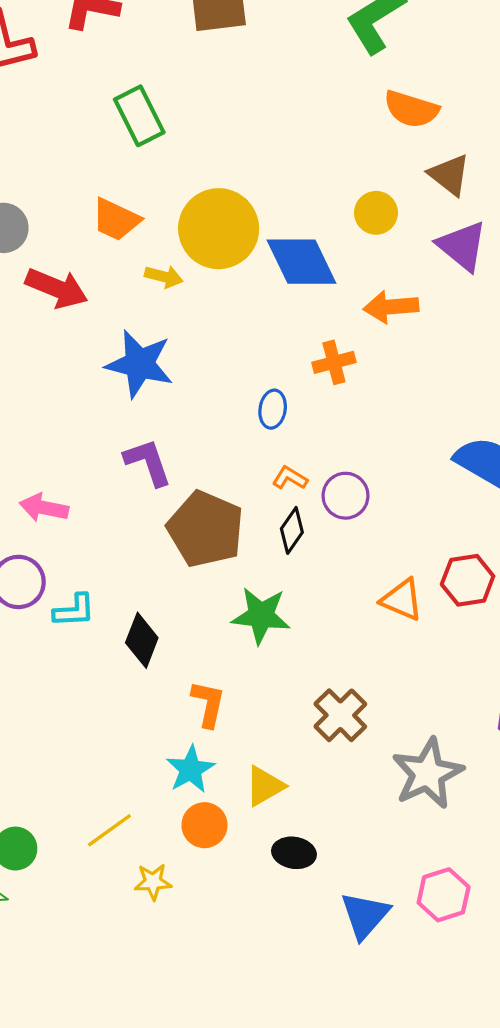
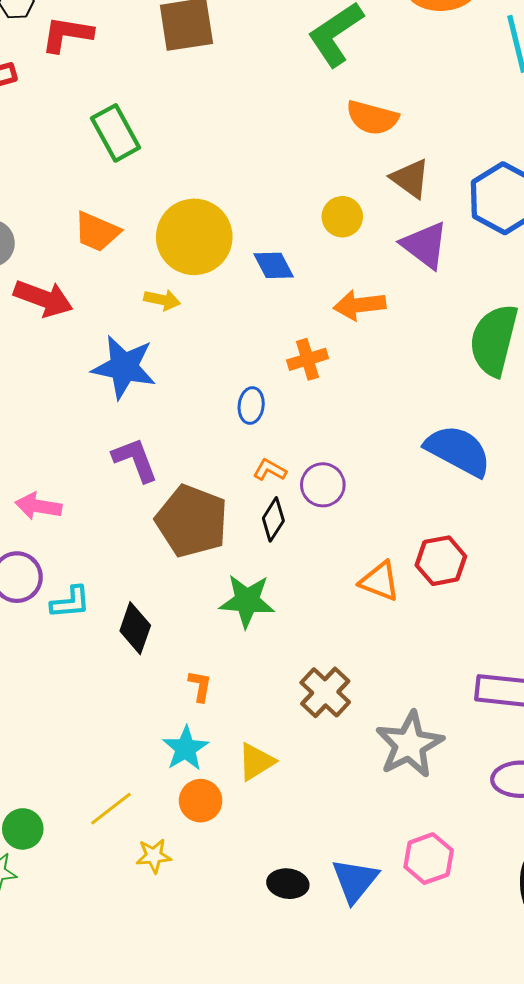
blue diamond: (302, 262) -> (274, 265), size x0.6
yellow arrow: (164, 277) -> (162, 300), moved
orange L-shape: (208, 704) -> (200, 686), size x0.7
black ellipse: (294, 853) -> (288, 884), moved

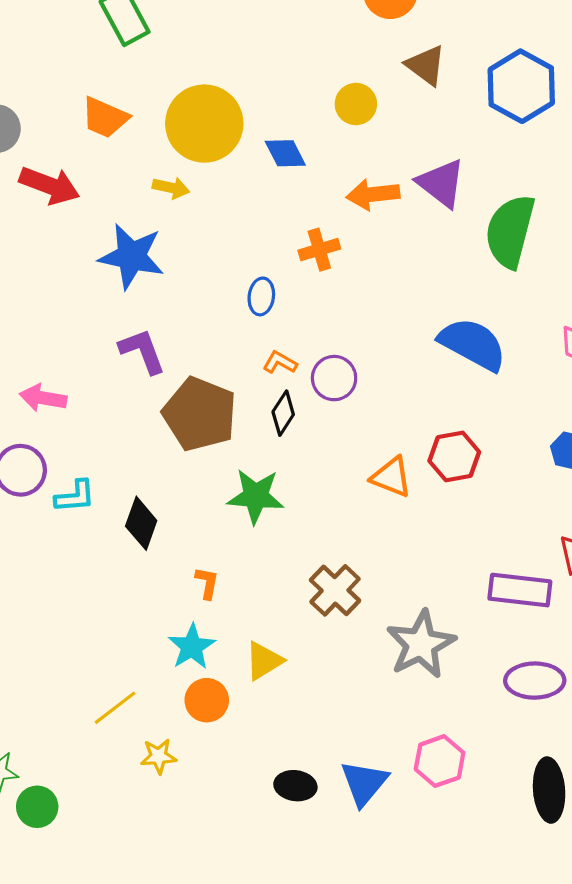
purple triangle: (425, 245) -> (441, 183), moved
green circle: (23, 829) -> (37, 807), moved

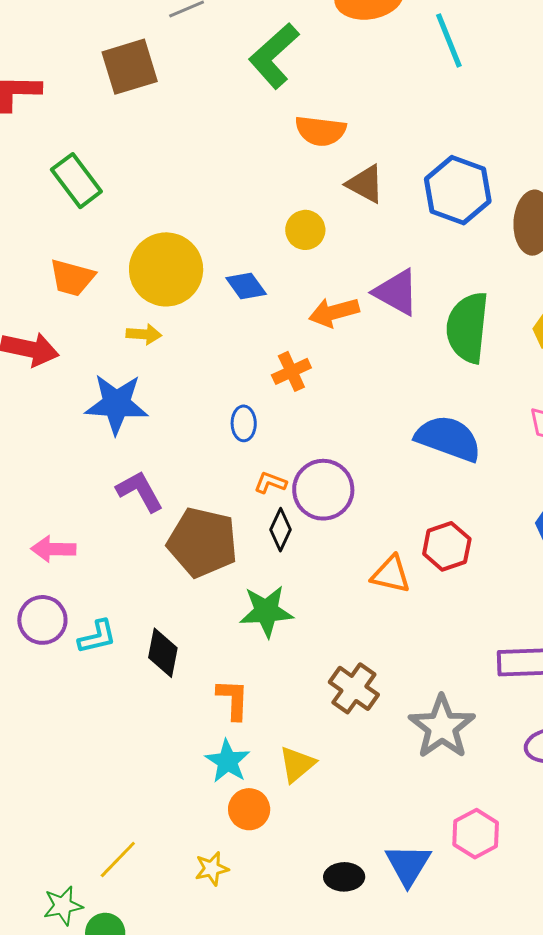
purple circle: (334, 378) -> (323, 490), size x1.4
orange L-shape: (207, 583) -> (233, 699), size x1.4
yellow line: (115, 708) -> (118, 860), moved

